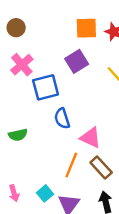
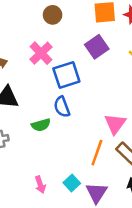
brown circle: (16, 28) -> (53, 15), moved
blue semicircle: (62, 118) -> (62, 107), moved
pink triangle: (91, 138) -> (115, 124), turned 45

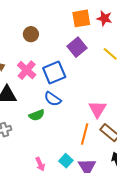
brown circle: (53, 15) -> (31, 34), moved
pink cross: (41, 53) -> (27, 70), moved
blue semicircle: (62, 107) -> (53, 99), turned -30

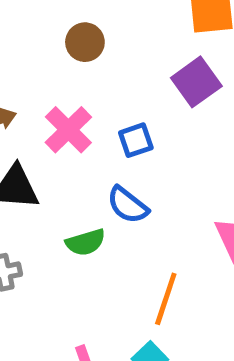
blue square: (54, 72) -> (136, 140), size x0.6
orange line: (85, 134) -> (166, 299), moved

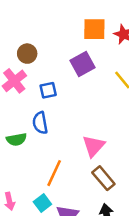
brown circle: (85, 42) -> (27, 54), moved
blue semicircle: (128, 205) -> (40, 123), turned 35

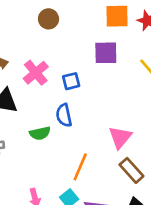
brown circle: (27, 54) -> (49, 19), moved
purple square: (83, 64) -> (106, 53), turned 30

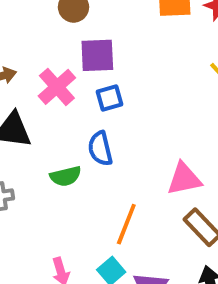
purple square: (106, 53) -> (97, 55), moved
pink triangle: (120, 137) -> (184, 179), turned 40

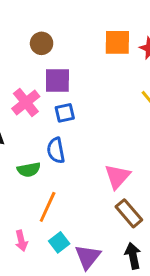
pink triangle: (184, 179) -> (117, 176), turned -40
orange line: (126, 224) -> (48, 207), moved

